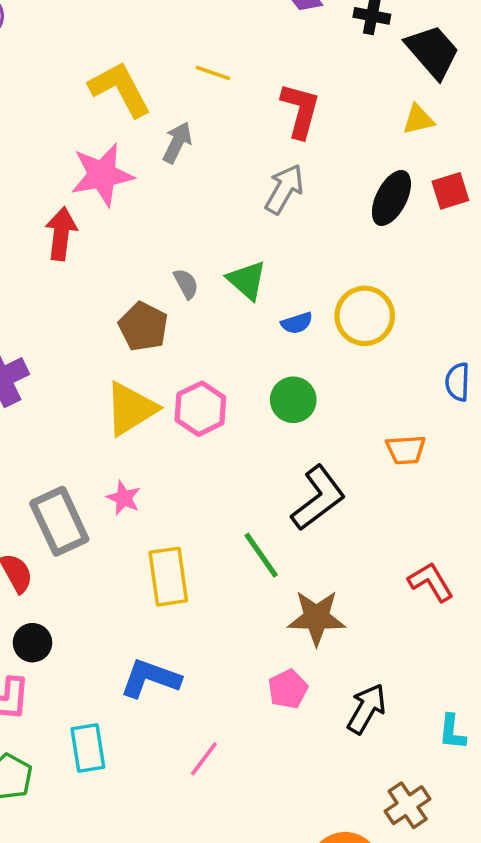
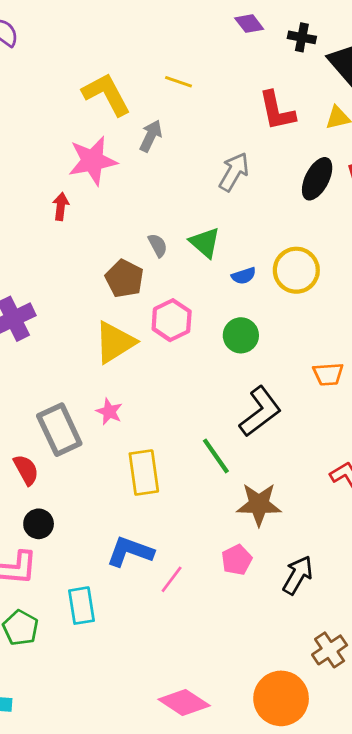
red L-shape: (300, 110) -> (277, 111), moved, turned 153
red arrow: (61, 234) -> (61, 206), size x0.7
pink hexagon: (200, 409) -> (172, 320), moved
pink line: (204, 759) -> (172, 579), moved

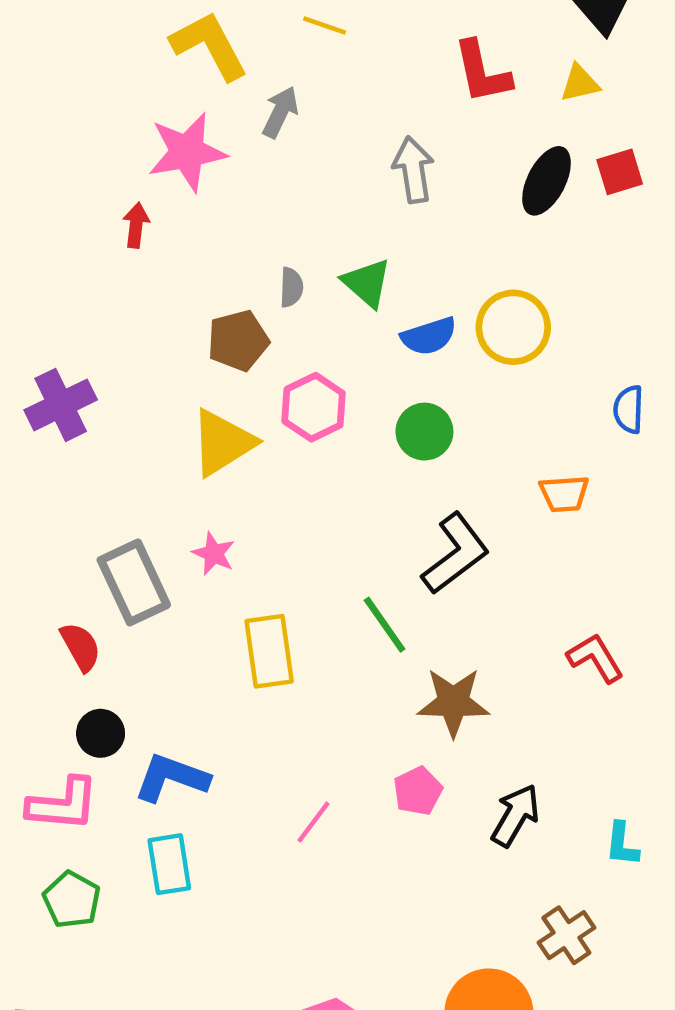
gray arrow: (234, 172) -> (413, 170), turned -39
gray semicircle: (158, 245) -> (291, 287), turned 30
blue semicircle: (244, 276) -> (429, 336), size x1.4
brown pentagon: (124, 279) -> (238, 341), turned 30
blue L-shape: (130, 552) -> (172, 778), moved

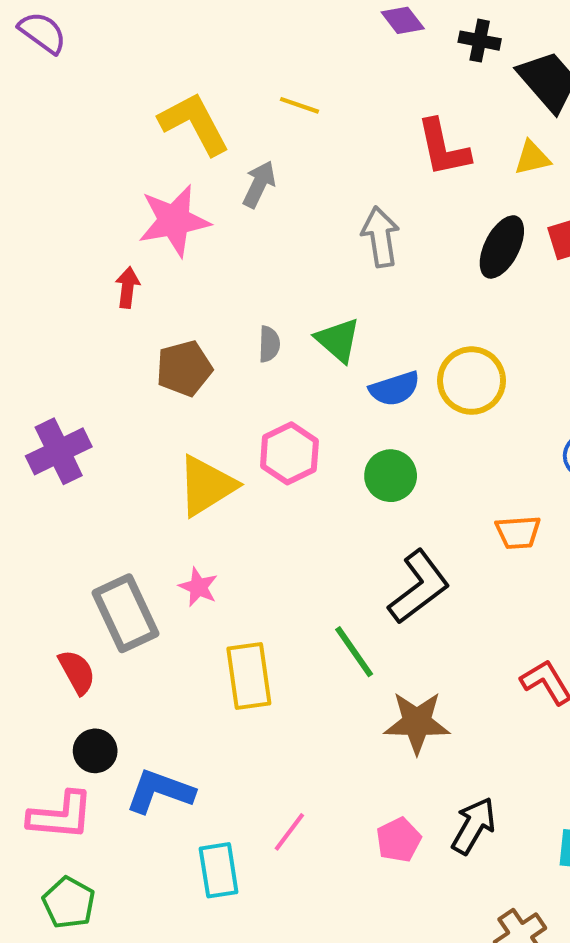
brown pentagon: (238, 341) -> (184, 368), moved
pink pentagon: (418, 791) -> (399, 840), moved
cyan rectangle: (169, 864) -> (219, 870), moved

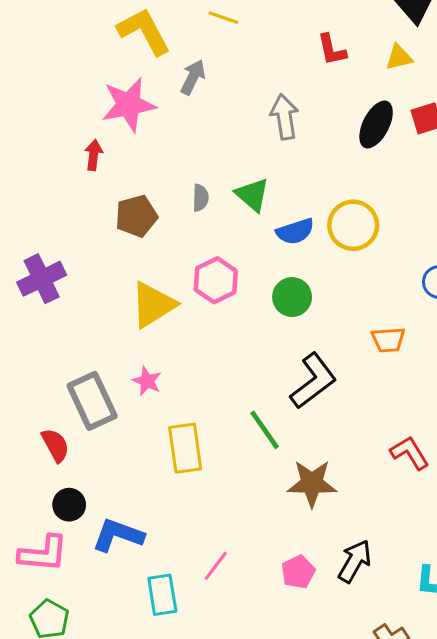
red L-shape: (443, 148) -> (332, 50), size x0.7

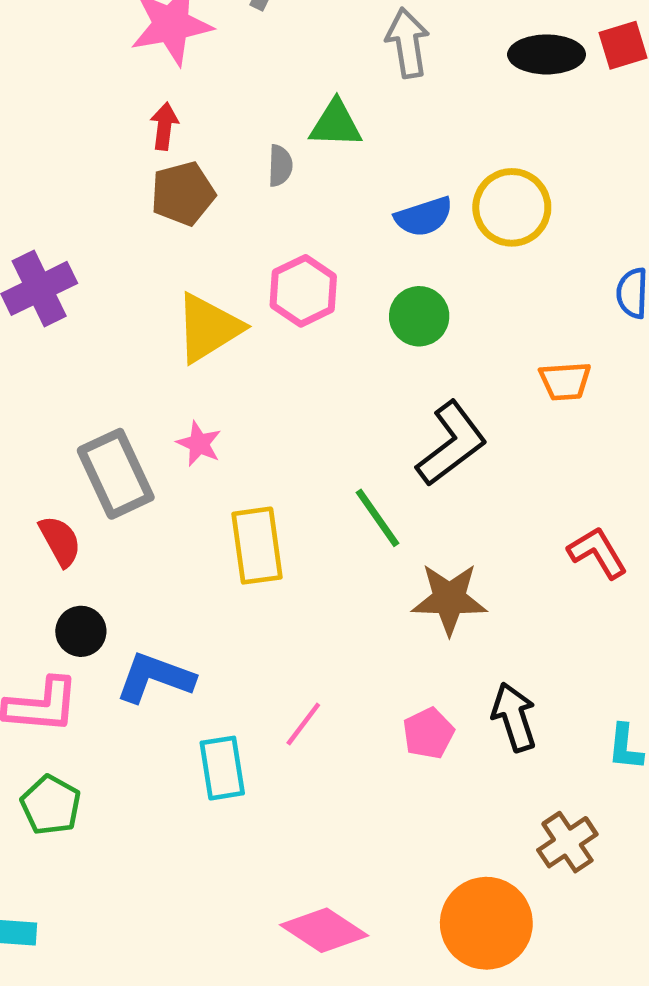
black ellipse: (376, 124) -> (547, 54), turned 63
red arrow: (94, 155) -> (164, 126), moved
green triangle: (252, 195) -> (336, 124), moved, turned -39
black arrow: (355, 561) -> (514, 717), turned -48

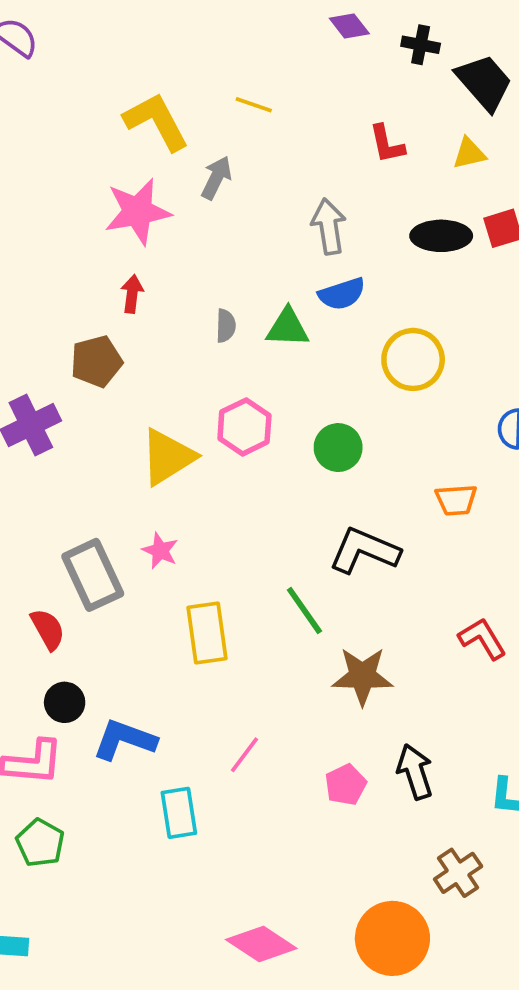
green triangle: (336, 124) -> (288, 328), moved
brown pentagon: (183, 193) -> (96, 361), moved
blue semicircle: (424, 217) -> (342, 294), moved
black L-shape: (452, 444) -> (364, 551), turned -120
pink line: (303, 724) -> (244, 755), moved

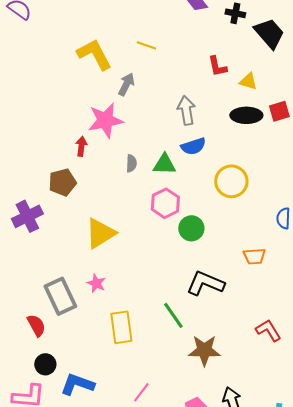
yellow triangle: (469, 153) -> (248, 81), moved, turned 30
pink star: (138, 211) -> (105, 120), moved
pink hexagon: (244, 427) -> (165, 203), moved

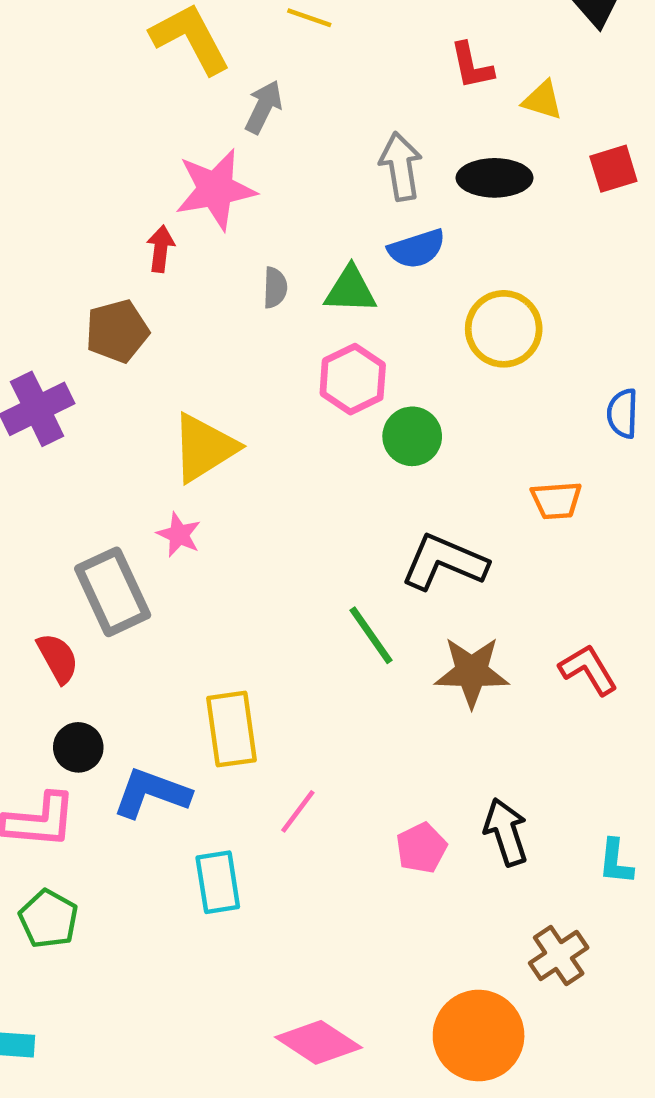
black ellipse: (246, 115) -> (495, 178), moved
pink star: (96, 283) -> (179, 535), moved
yellow rectangle: (121, 327) -> (232, 729), moved
brown star: (204, 350) -> (472, 672), moved

